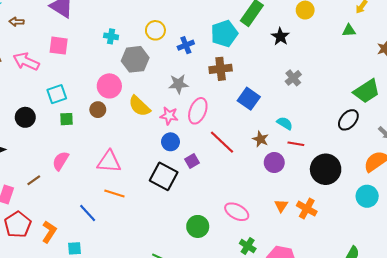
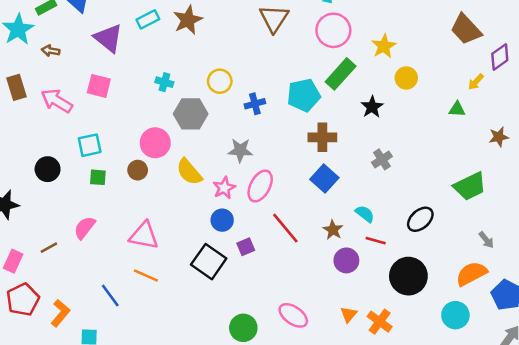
brown cross: (221, 69) -> (322, 137), moved
pink star: (169, 116) -> (224, 188), turned 30
black ellipse: (348, 120) -> (420, 219), moved

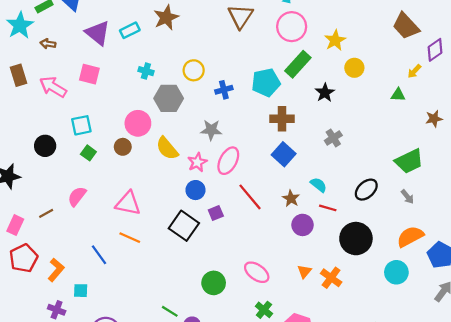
cyan rectangle: (148, 19) -> (130, 30), moved
green square: (98, 177) -> (88, 153), turned 32
gray arrow: (486, 240) -> (407, 197), moved

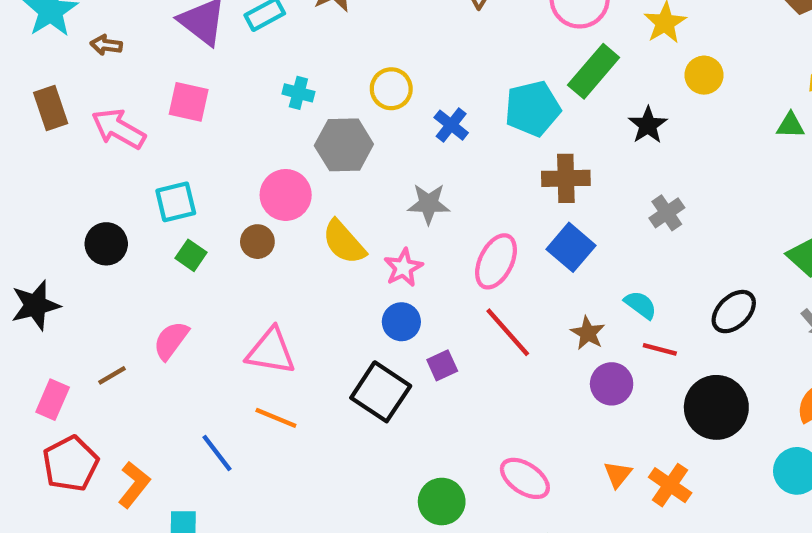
blue cross: (224, 90) -> (451, 125), turned -35
pink ellipse: (228, 161) -> (496, 261), moved

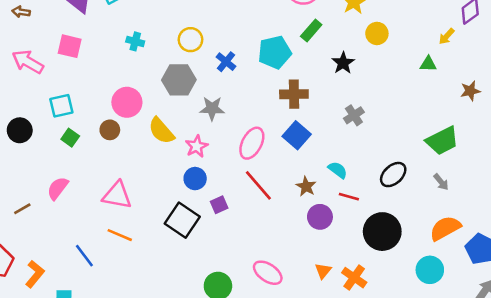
green rectangle: (594, 71) -> (311, 30), size x0.7
gray hexagon: (344, 145) -> (179, 80), moved

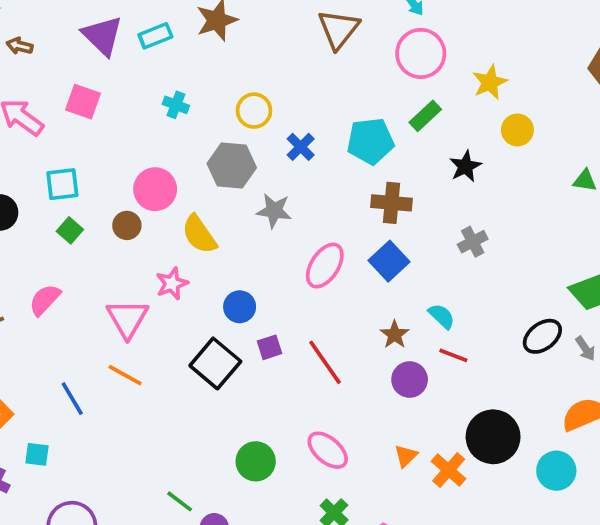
pink star: (197, 146) -> (172, 284), moved
black ellipse: (393, 175) -> (542, 336), moved
red line: (258, 185) -> (325, 362), moved
pink triangle: (117, 195) -> (127, 319), turned 44
black circle: (382, 232) -> (493, 437), moved

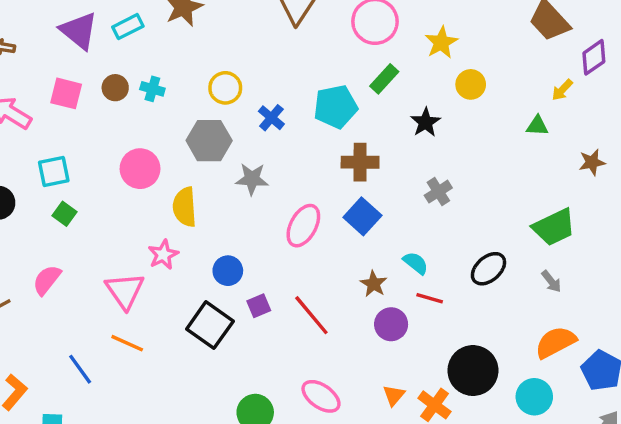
brown circle: (127, 225) -> (115, 88), moved
yellow semicircle: (199, 234) -> (185, 207), turned 36
black ellipse: (542, 336) -> (488, 269), moved

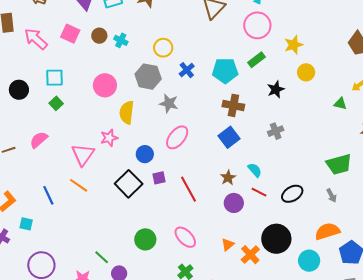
pink ellipse: (303, 226) -> (177, 137), moved
black ellipse: (488, 269) -> (292, 194), moved

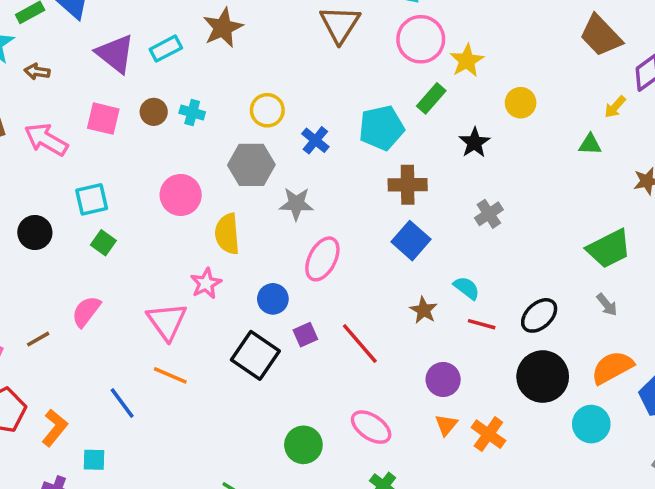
yellow star: (294, 45) -> (467, 61), moved
purple circle: (234, 203) -> (443, 379), moved
black circle: (276, 239) -> (543, 377), moved

